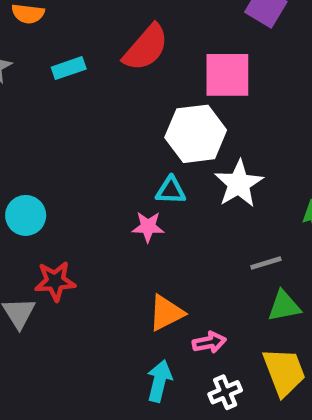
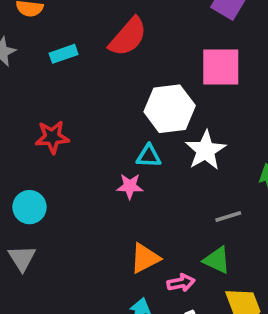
pink square: (227, 75) -> (221, 67), moved
cyan circle: (26, 215) -> (30, 207), moved
red star: (55, 281) -> (52, 137), moved
green triangle: (284, 306) -> (217, 260), moved, turned 36

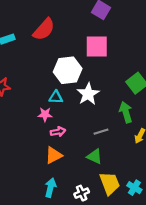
pink arrow: (181, 283) -> (58, 132), moved

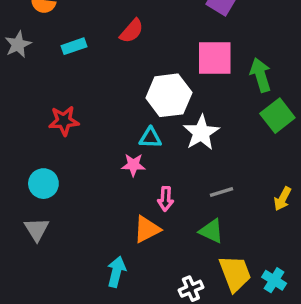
red semicircle: (44, 29) -> (132, 31), size x0.7
green arrow: (126, 112) -> (261, 75), moved
pink arrow: (58, 132) -> (166, 199), moved, turned 104
cyan arrow: (50, 188) -> (116, 272), moved

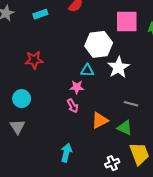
gray line: (222, 192) -> (131, 104), turned 32
pink arrow: (166, 199) -> (73, 106), moved, turned -32
orange triangle: (147, 229) -> (100, 120), moved

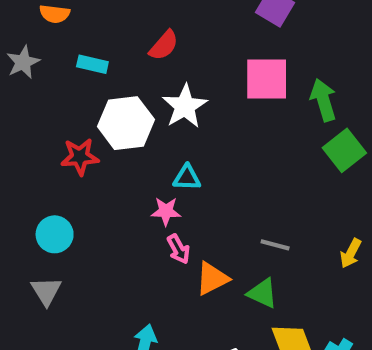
cyan rectangle: (40, 14) -> (92, 64), turned 32
white hexagon: (99, 44) -> (126, 123), moved
white star: (118, 67) -> (185, 106), moved
pink arrow: (73, 106) -> (178, 249), moved

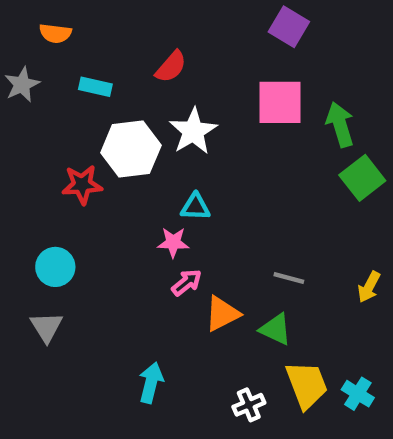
pink arrow: (178, 249) -> (187, 282), turned -100

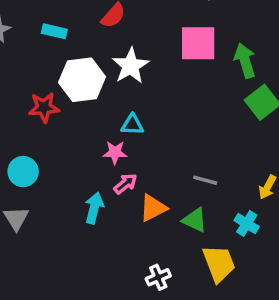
cyan arrow: (151, 383) -> (94, 208), moved
cyan cross: (358, 394) -> (247, 224), moved
white cross: (249, 405) -> (158, 277), moved

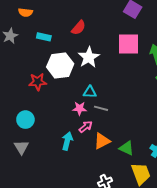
gray line: (205, 180) -> (101, 108), moved

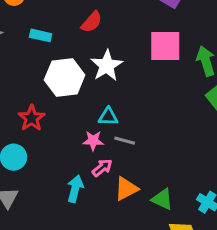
red star: (38, 82) -> (32, 118), moved, turned -30

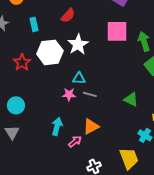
cyan rectangle: (41, 35) -> (34, 24), turned 64
red star: (32, 118) -> (22, 62), moved
pink arrow: (102, 168) -> (75, 141), moved
green triangle: (162, 199) -> (131, 99), moved

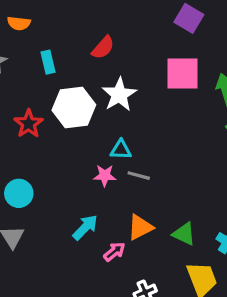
green triangle: (131, 99) -> (184, 234), moved
cyan arrow: (57, 126) -> (85, 227), turned 30

